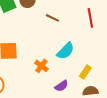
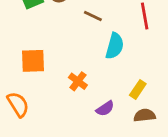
cyan semicircle: (65, 51) -> (115, 46), moved, turned -30

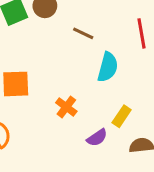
yellow rectangle: (138, 89) -> (122, 116), moved

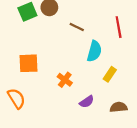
yellow rectangle: (122, 116) -> (110, 74), moved

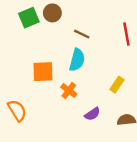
cyan semicircle: (94, 51) -> (77, 60), moved
orange square: (29, 63) -> (43, 72), moved

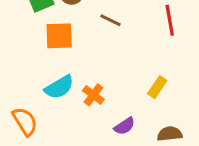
cyan semicircle: (77, 60) -> (59, 87), moved, turned 45
orange square: (43, 72) -> (59, 36), moved

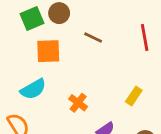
cyan semicircle: (59, 87) -> (33, 89), moved

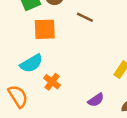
orange cross: (78, 103) -> (52, 82), moved

